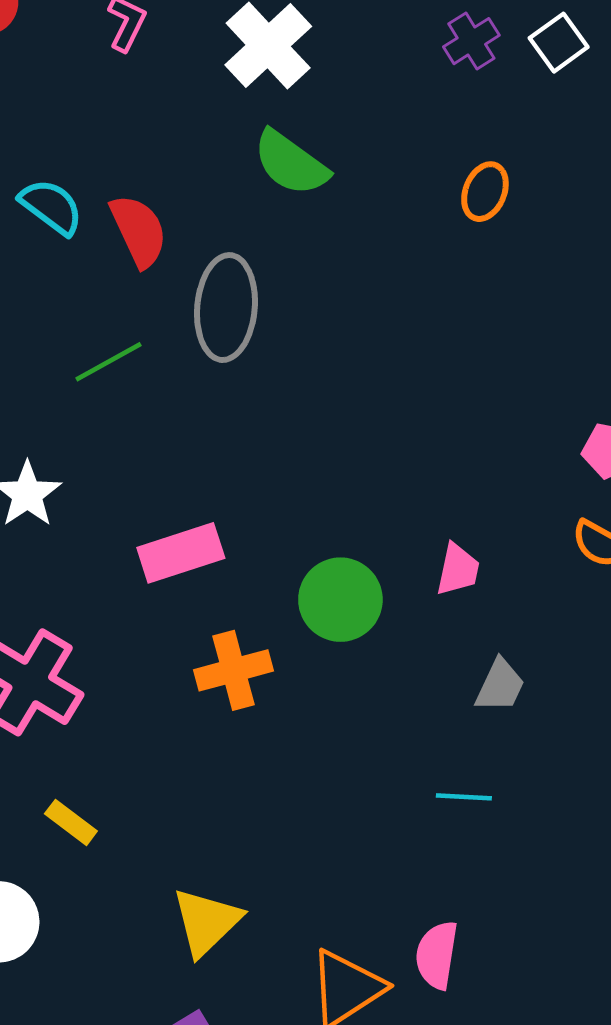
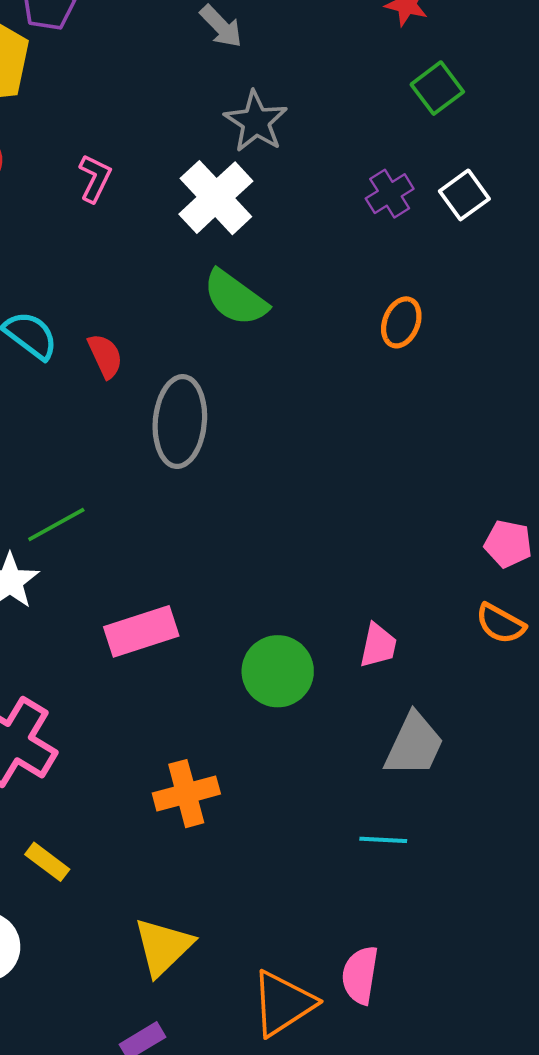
red semicircle: (139, 231) -> (105, 356), size x0.7
green line: (109, 362) -> (56, 525), moved
orange cross: (234, 670) -> (186, 794), moved
gray trapezoid: (500, 685) -> (414, 745), size x1.4

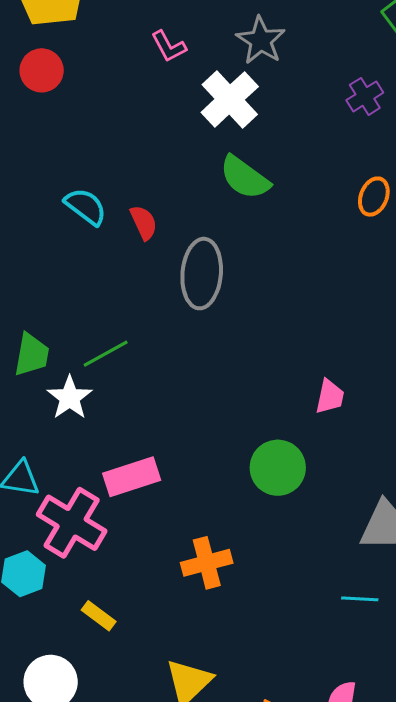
pink L-shape: (95, 178) -> (169, 46), moved, turned 126
pink rectangle: (141, 631) -> (132, 477), moved
pink trapezoid: (378, 646) -> (330, 397), moved

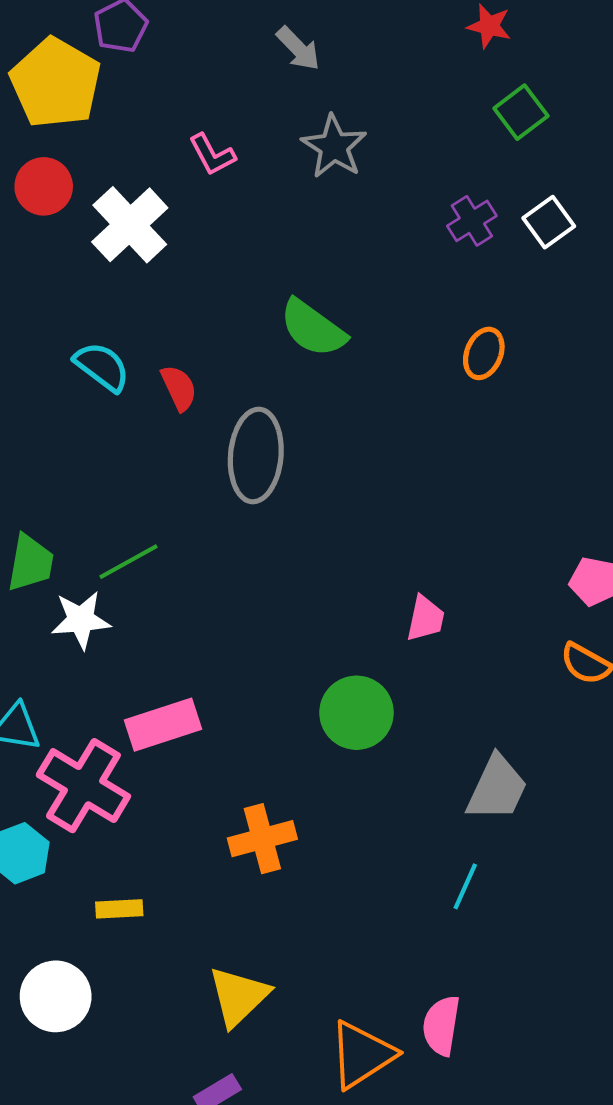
white cross: (230, 99) -> (130, 225), moved
white star: (70, 398) -> (81, 620), turned 30
cyan line: (360, 599) -> (465, 886), turned -69
yellow rectangle: (99, 616) -> (119, 909), turned -40

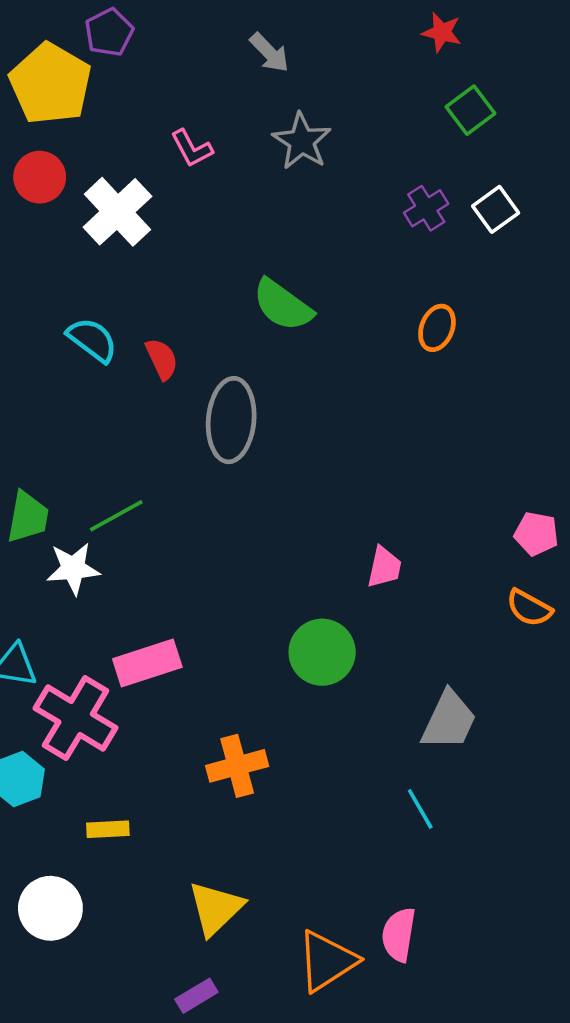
cyan line: (465, 886) -> (420, 809), turned -54

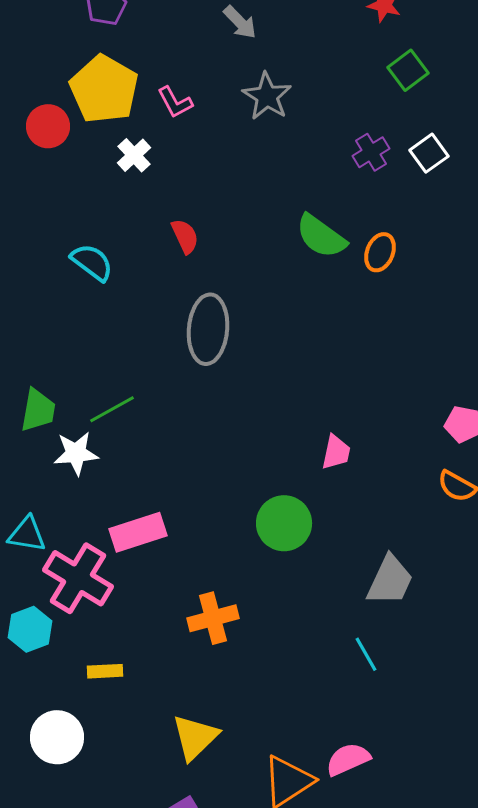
yellow pentagon: (50, 84) -> (104, 89), moved
white cross: (117, 212) -> (134, 155), moved, size x0.6
green semicircle: (283, 305) -> (321, 236), moved
red semicircle: (162, 359) -> (185, 236), moved
pink semicircle: (399, 935) -> (348, 759), turned 57

